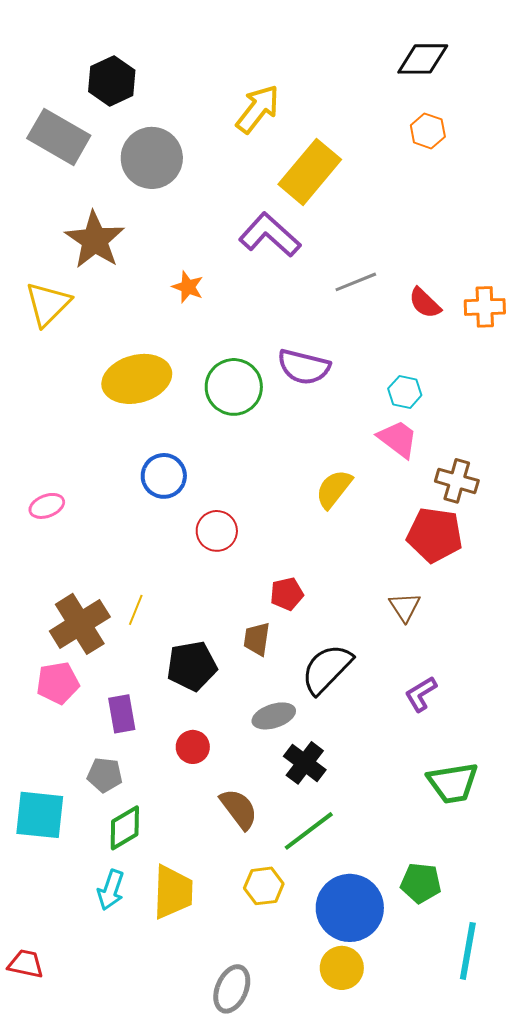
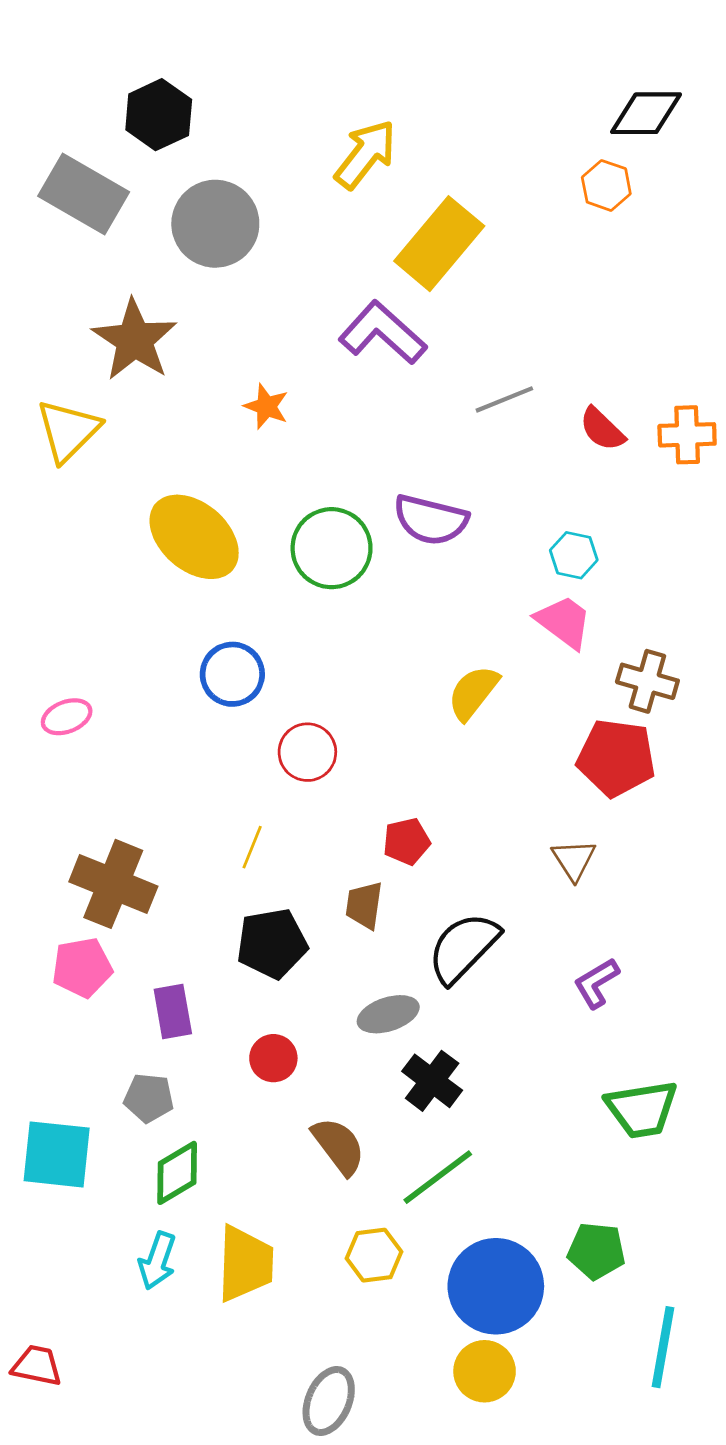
black diamond: (423, 59) -> (646, 113), moved
yellow ellipse: (137, 379) -> (194, 537), turned 56
yellow line: (136, 610) -> (252, 847), moved
brown cross: (80, 624) -> (113, 884), turned -36

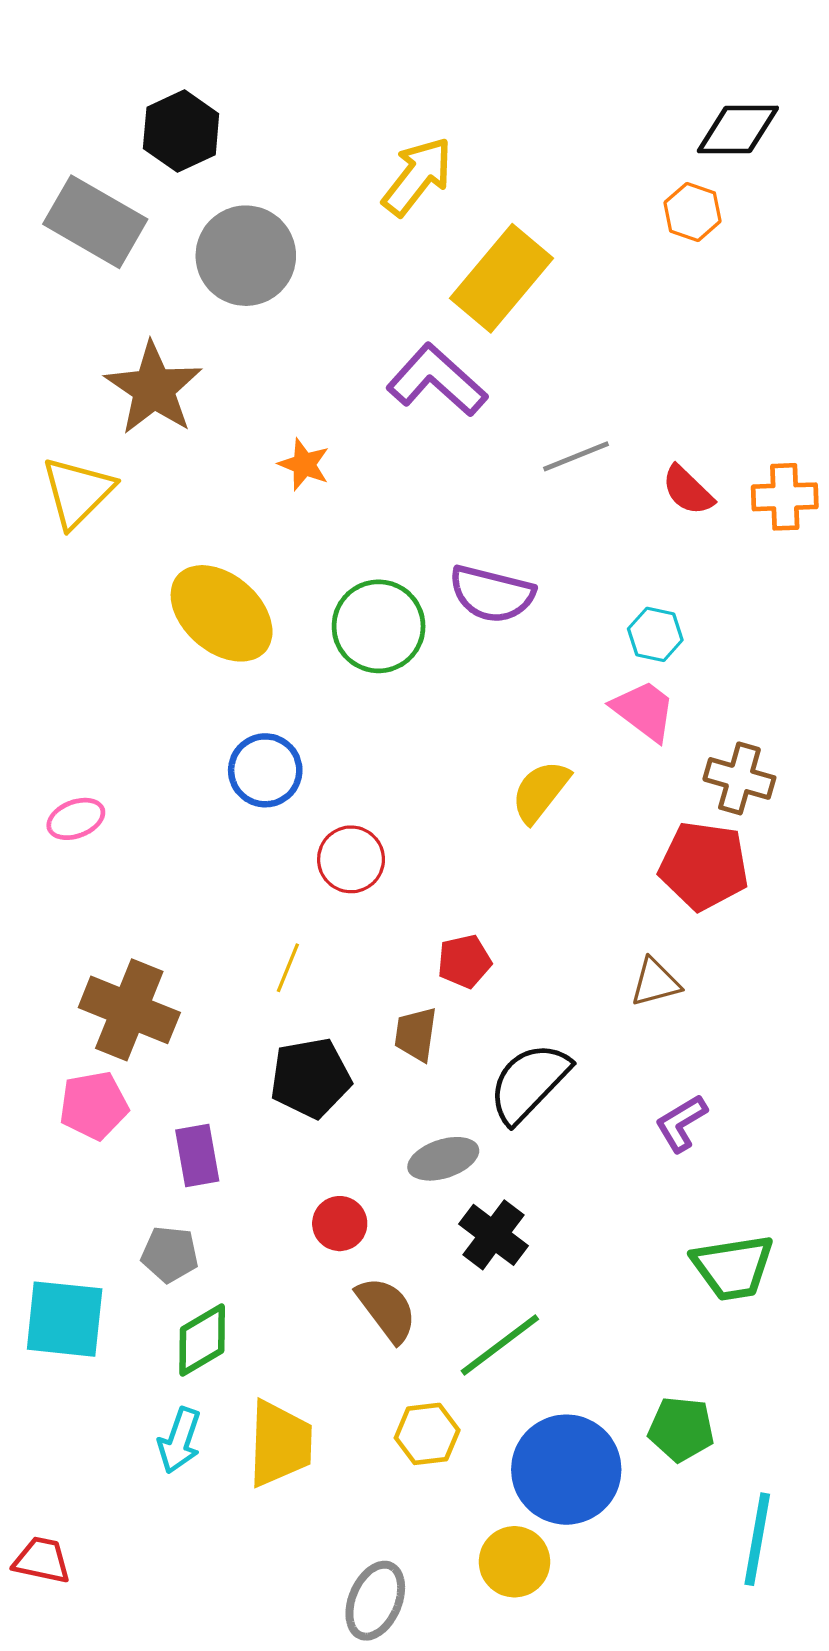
brown triangle: (574, 860) -> (655, 982), turned 48
red circle: (273, 1058) -> (340, 1224), moved
yellow circle: (485, 1371) -> (514, 1562), moved

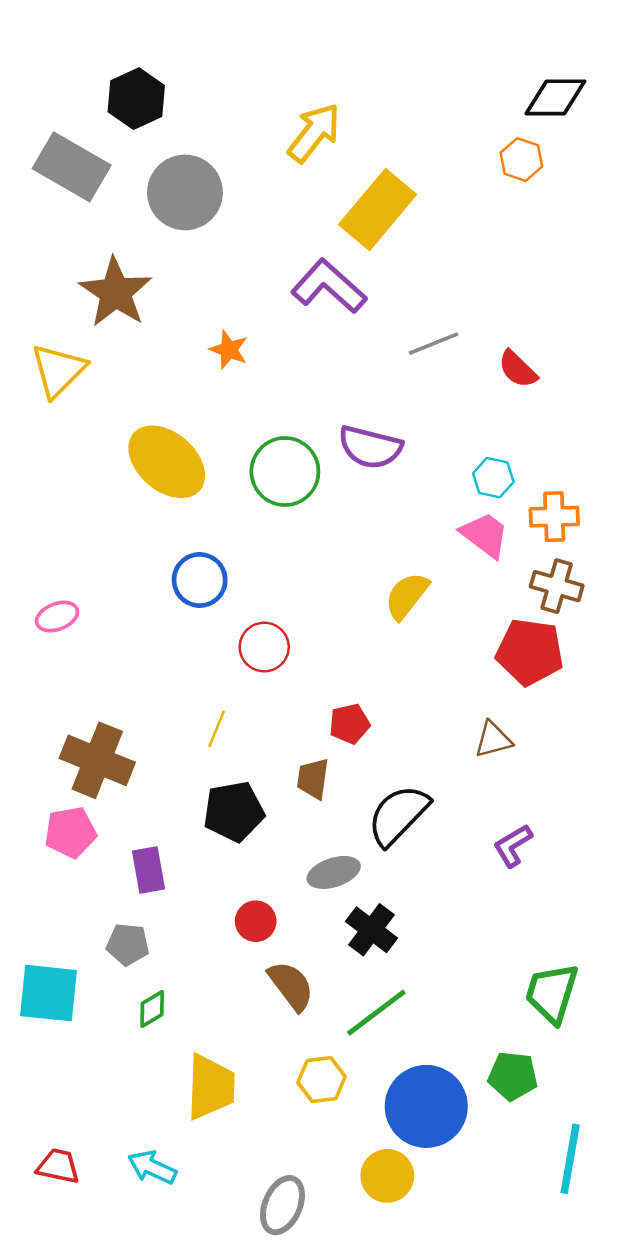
orange cross: (785, 497) -> (554, 517), moved
green trapezoid: (733, 1267) -> (552, 993), moved, turned 116
green diamond: (202, 1340) -> (152, 1009), size x0.7
cyan arrow: (179, 1440) -> (152, 1167), moved, turned 96
red trapezoid: (42, 1560) -> (58, 1166), moved

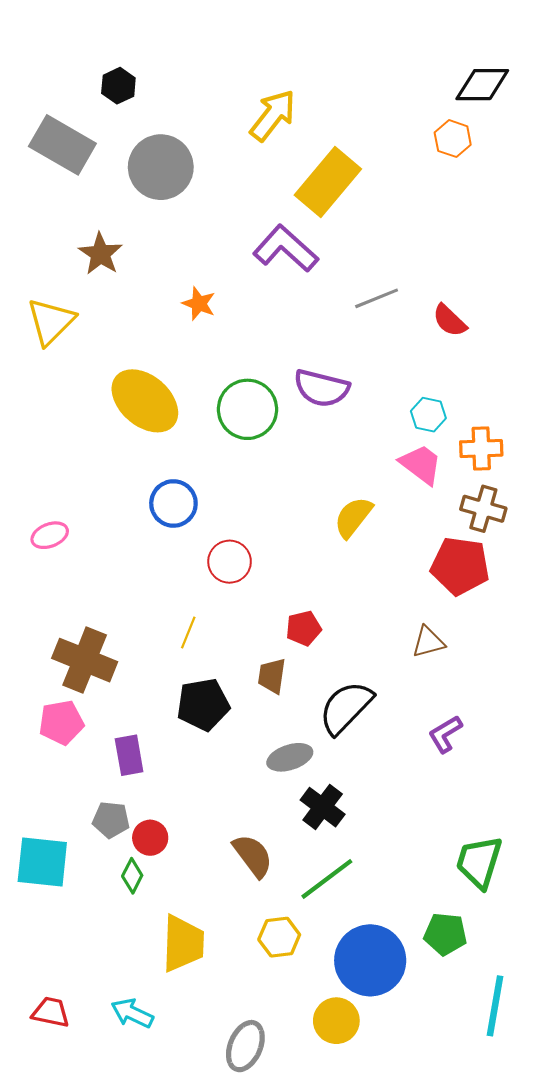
black hexagon: (136, 99) -> (118, 86), size x0.7
brown star: (116, 292) -> (100, 254), size x0.7
red circle: (256, 921) -> (150, 838), moved
green diamond: (152, 1009) -> (132, 876), turned -32

